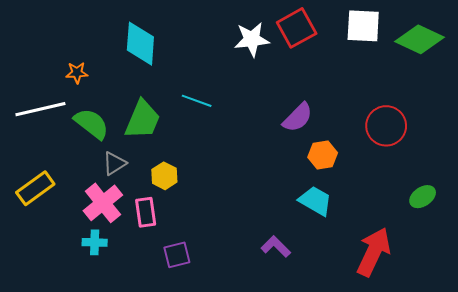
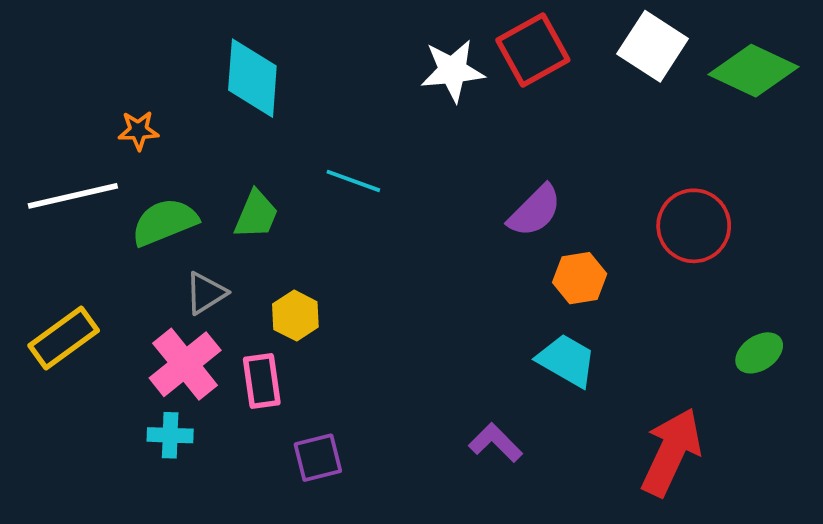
white square: (363, 26) -> (653, 46), turned 30
green trapezoid: (143, 120) -> (256, 215), size x0.7
green semicircle: (91, 124) -> (165, 222), turned -60

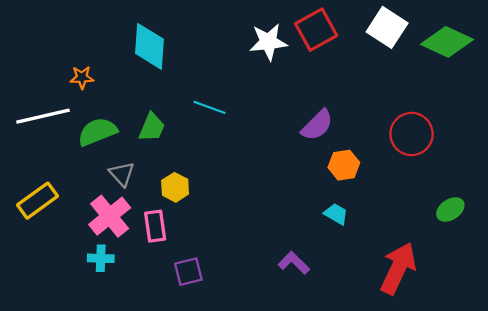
gray triangle: (206, 293) -> (122, 174), turned -40
cyan trapezoid: (567, 360) -> (336, 214), size x0.7

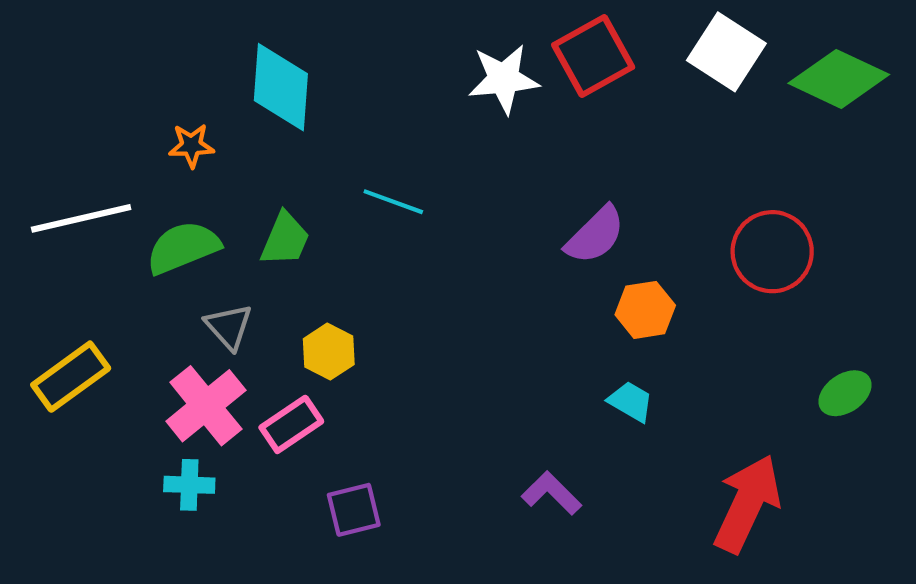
orange star: (82, 77) -> (191, 146), moved
pink rectangle: (155, 226) -> (291, 424), turned 64

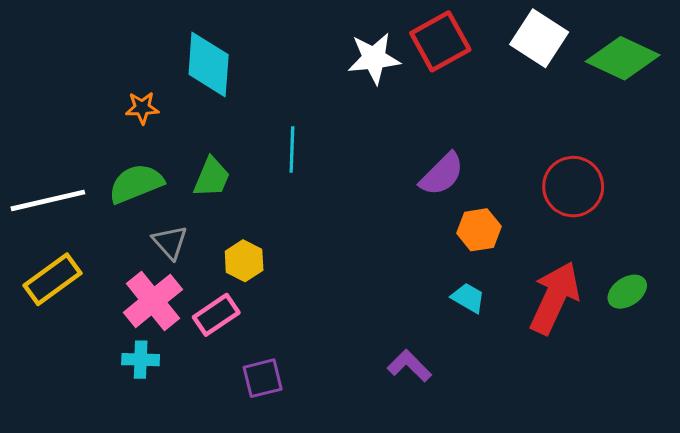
cyan line: (393, 202) -> (292, 149), turned 72
white line: (81, 218) -> (48, 200), moved
red arrow: (747, 504) -> (555, 298), moved

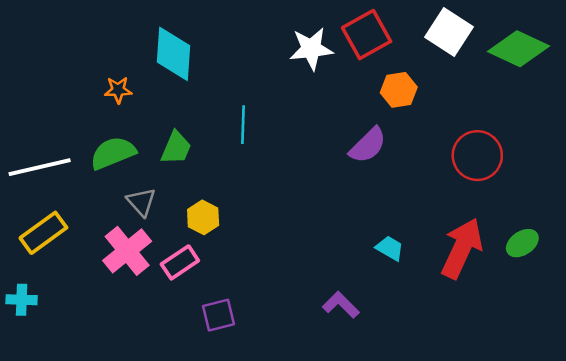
orange hexagon: (479, 230) -> (399, 90), moved
cyan cross: (141, 360) -> (22, 300), moved

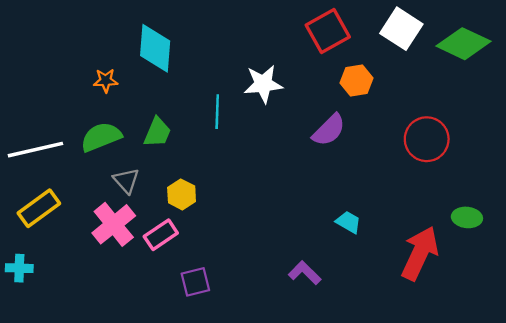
white star: (311, 49) -> (263, 84), moved
green ellipse: (522, 243) -> (467, 217), turned 40
red arrow: (462, 248) -> (420, 253), moved

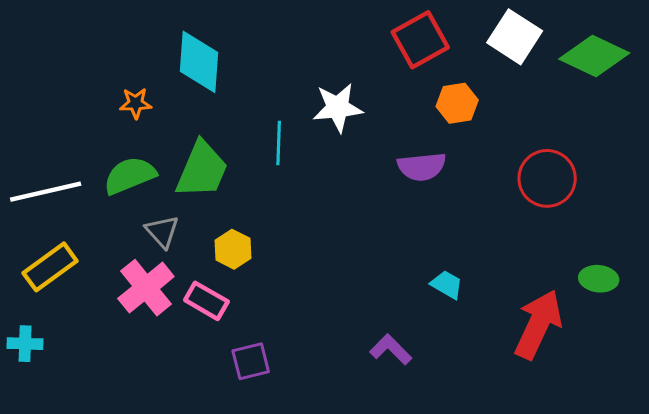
purple semicircle: (329, 130) -> (422, 167), turned 39
green trapezoid: (157, 132) -> (202, 170), size x1.5
pink rectangle: (161, 235) -> (206, 301), turned 64

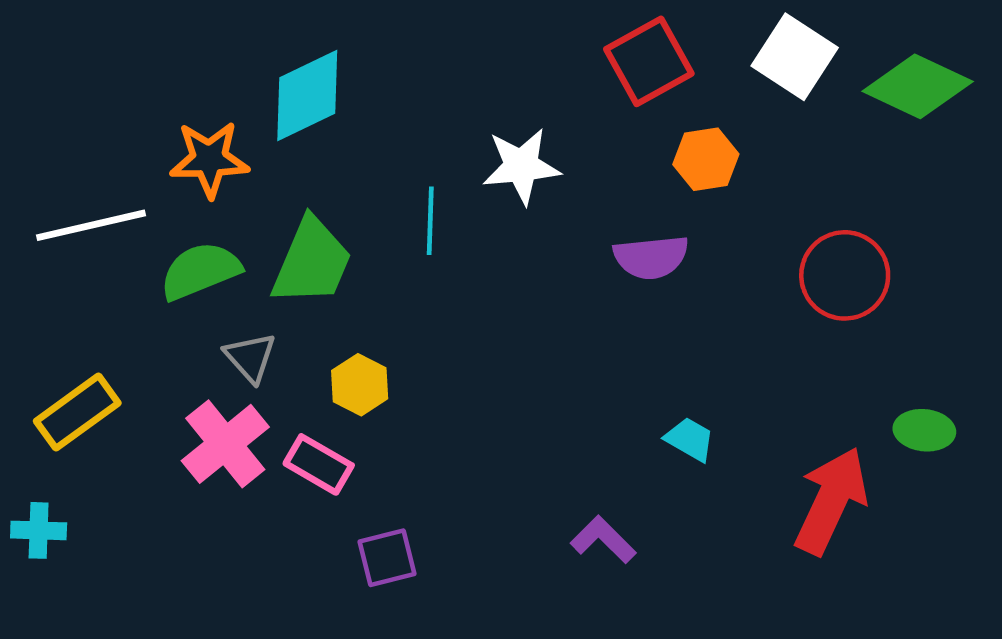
cyan diamond: (199, 62) -> (307, 95), turned 60
orange star: (136, 103) -> (209, 159), size x1.6
white line: (46, 192) -> (91, 225), moved

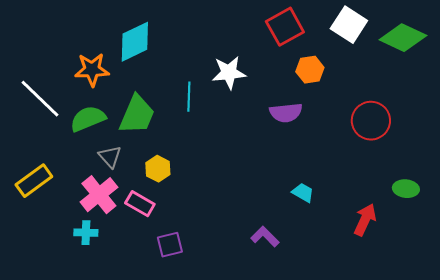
white line: (91, 225) -> (40, 99), turned 57
red arrow: (831, 501) -> (365, 220), size x0.7
cyan cross: (39, 530) -> (86, 233), moved

